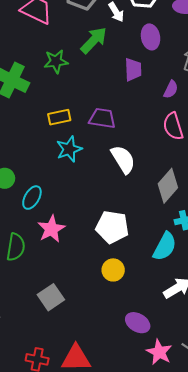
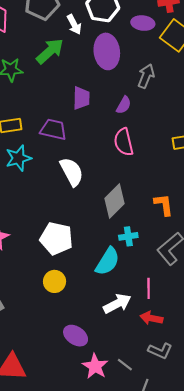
purple ellipse: (151, 37) -> (107, 51), size x1.4
purple trapezoid: (133, 70) -> (81, 98), moved

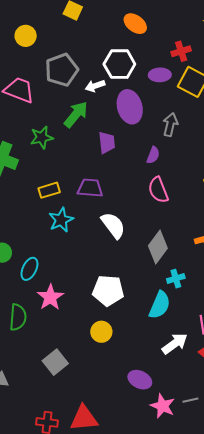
white arrow: (74, 24) -> (95, 86), turned 108
purple trapezoid: (81, 98) -> (107, 142), moved
yellow circle: (55, 281) -> (101, 332), moved
gray line: (125, 365) -> (190, 400), turned -42

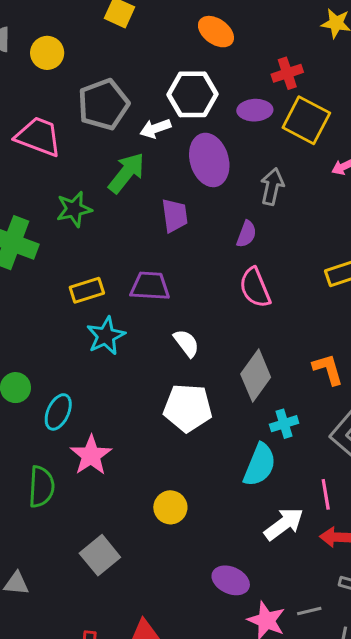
white semicircle: (113, 225) -> (186, 343), size x0.7
white pentagon: (108, 291) -> (188, 408), moved

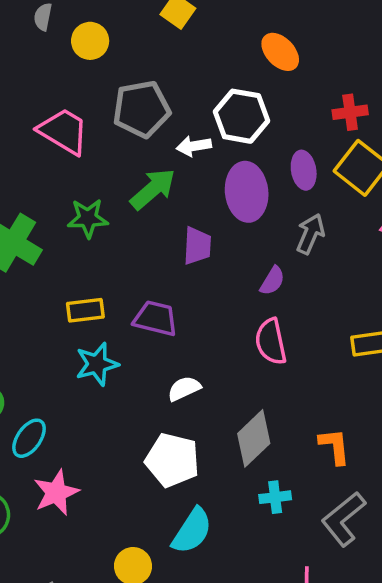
purple ellipse: (255, 110) -> (304, 170), moved, turned 72
white semicircle: (186, 343) -> (184, 389), turned -88
cyan semicircle: (260, 465) -> (192, 531), moved

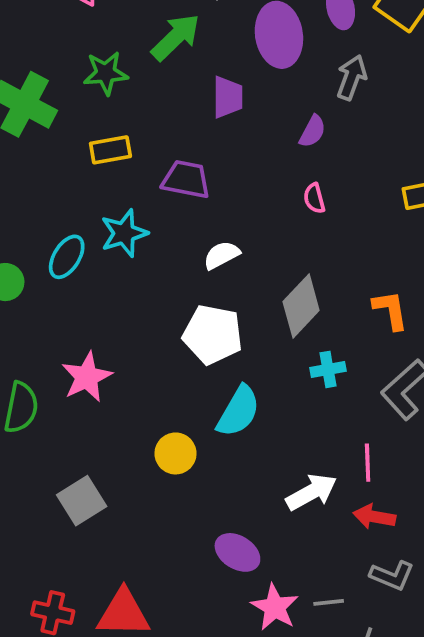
yellow rectangle: (85, 310) -> (110, 150), moved
pink semicircle: (271, 342) -> (314, 198), size x0.6
cyan ellipse: (29, 438) -> (67, 257), moved

